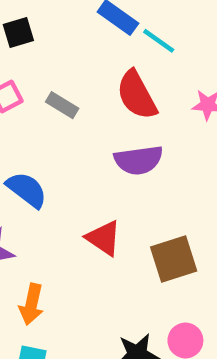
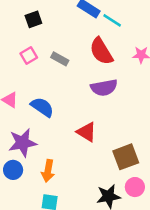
brown square: (174, 259) -> (126, 157), moved

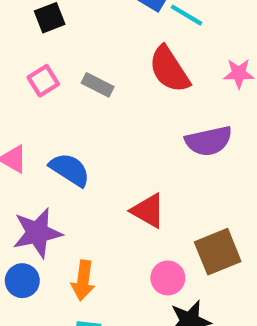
purple semicircle: (104, 88) -> (209, 141), moved
pink circle: (135, 187) -> (168, 278), moved

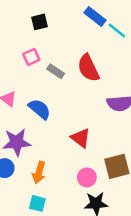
red semicircle: (169, 69) -> (88, 68), moved
gray rectangle: (98, 85) -> (56, 71), moved

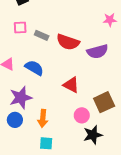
pink square: (31, 57) -> (20, 27), turned 32
red semicircle: (88, 68) -> (68, 42), moved, turned -35

